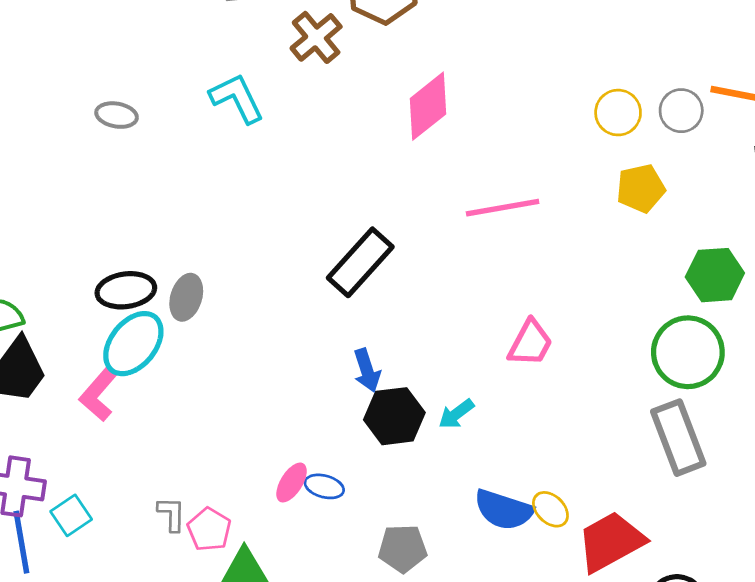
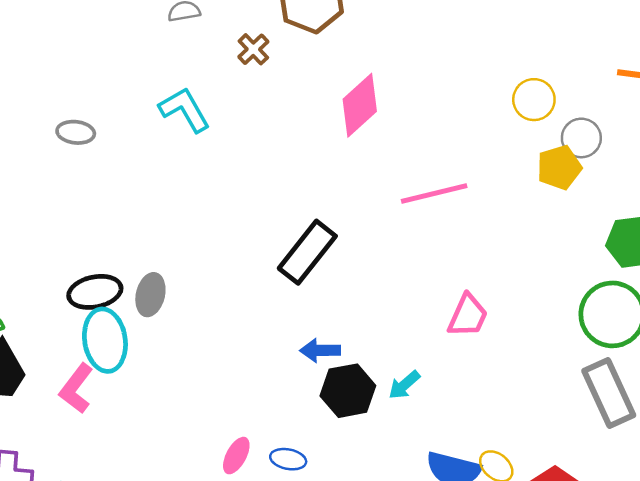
brown cross: (316, 37) -> (253, 49), size x0.7
gray circle: (681, 111) -> (581, 138), moved
cyan ellipse: (133, 344) -> (105, 340), turned -44
blue arrow: (367, 370) -> (320, 350), turned 111
pink ellipse: (292, 483) -> (236, 456), moved

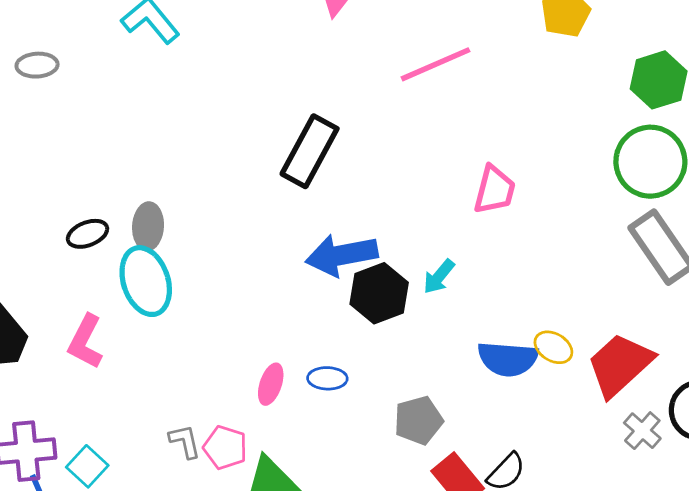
black ellipse: (95, 292) -> (88, 234), size x0.7
cyan ellipse: (105, 340) -> (146, 281), moved
blue arrow: (320, 350) -> (342, 255), size x1.6

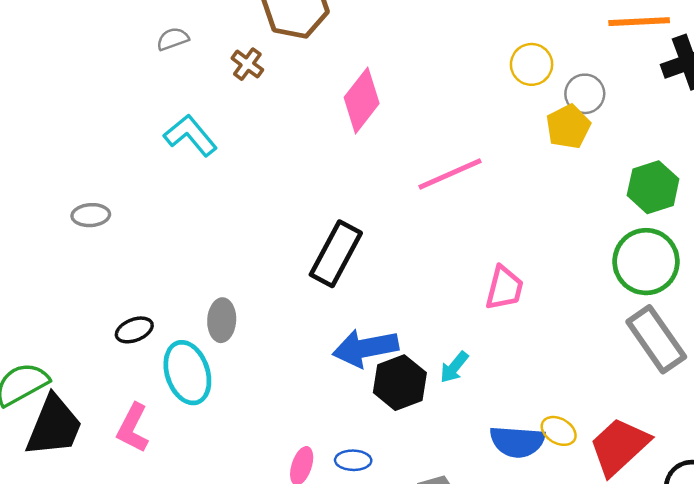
gray ellipse: (37, 65) -> (91, 215), moved
gray ellipse: (148, 226) -> (222, 320), moved

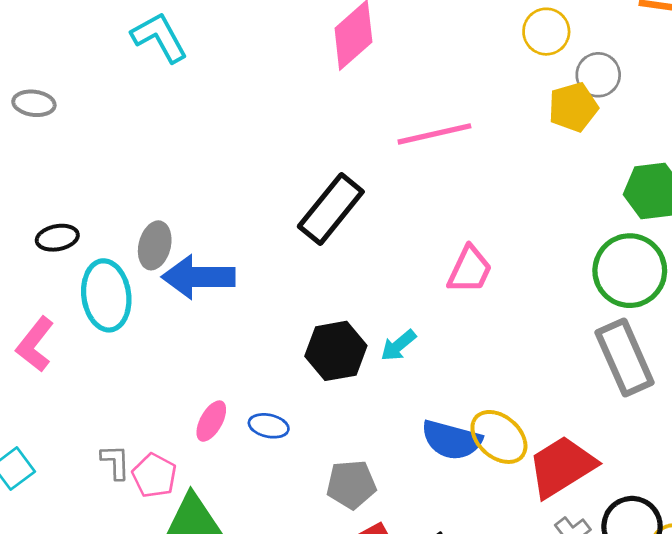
black rectangle: (336, 254) -> (331, 209), moved
blue arrow: (366, 348) -> (198, 277), moved
yellow ellipse: (559, 431) -> (499, 437), size x1.5

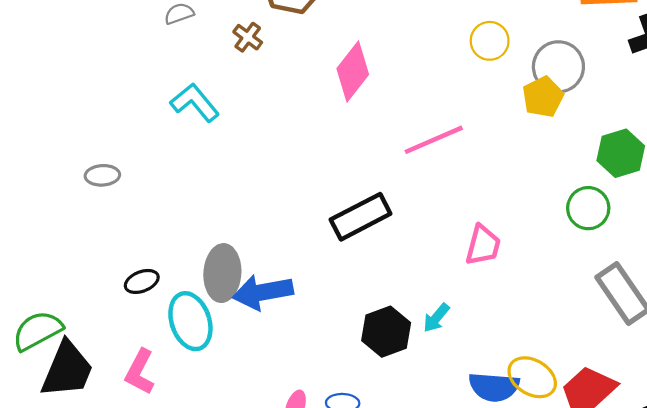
yellow circle: (546, 32) -> (490, 41), moved
gray circle: (598, 75) -> (558, 67), size x1.4
black rectangle: (331, 209) -> (361, 217), turned 34
gray ellipse: (155, 245) -> (222, 273), size x1.4
green circle: (630, 271) -> (588, 208), moved, size x0.7

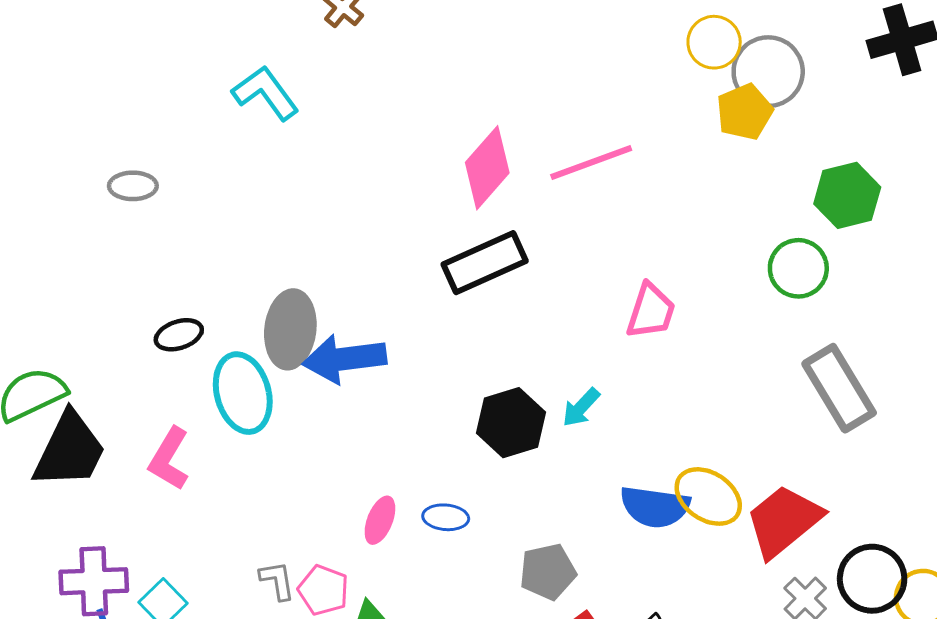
yellow circle: (490, 41) -> (714, 42), moved
pink diamond: (353, 71) -> (487, 168), moved

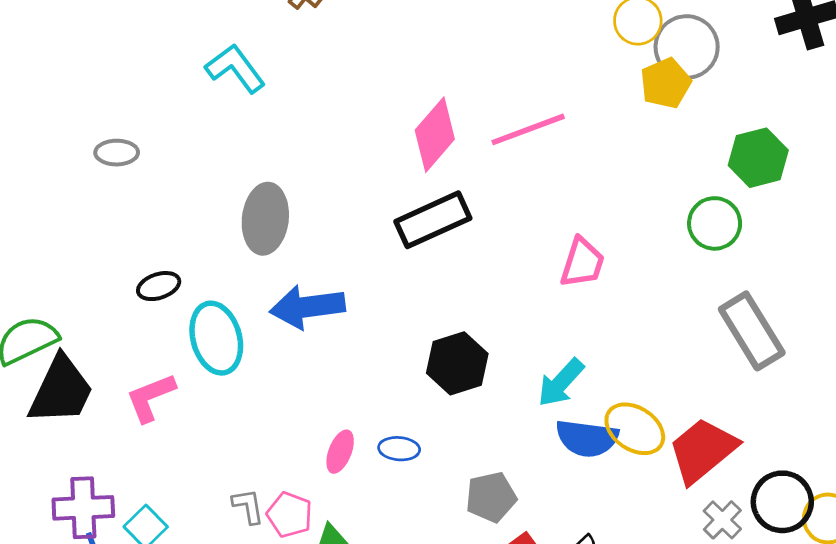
gray ellipse: (290, 329) -> (265, 219), moved
cyan arrow: (581, 407) -> (561, 383), moved, size x1.4
pink L-shape: (169, 459) -> (151, 398), turned 38

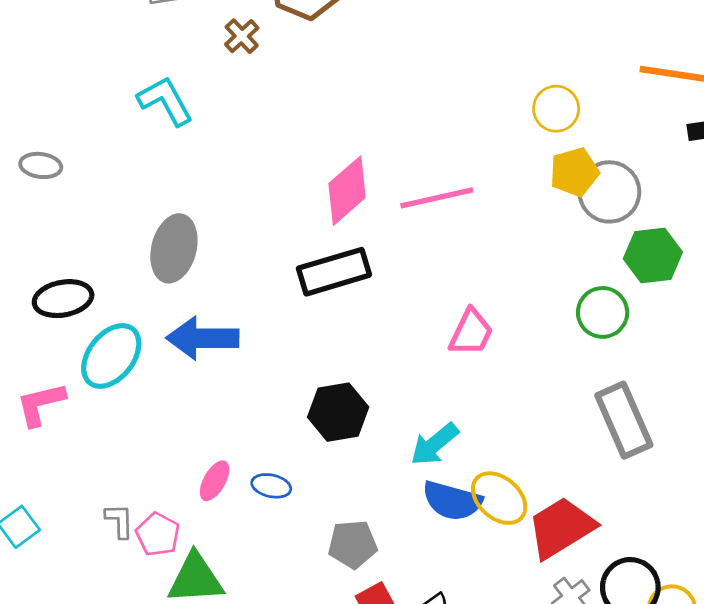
gray circle: (687, 47) -> (609, 192), moved
black ellipse: (159, 286) -> (63, 299), size x1.4
cyan ellipse: (216, 338) -> (111, 356), turned 46

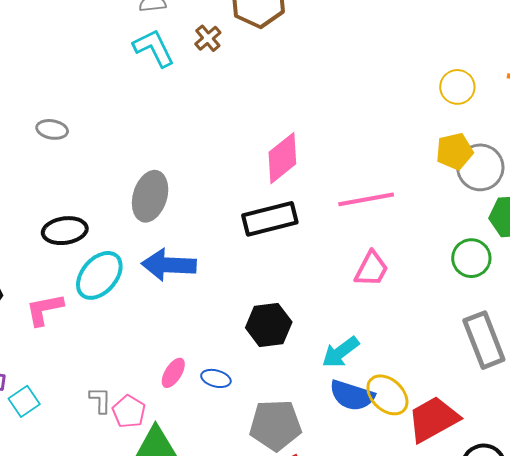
cyan L-shape: (165, 101) -> (154, 48), moved
yellow circle: (556, 109) -> (457, 87), moved
pink line: (437, 198) -> (366, 199), moved
gray pentagon: (353, 544) -> (275, 425), size x1.4

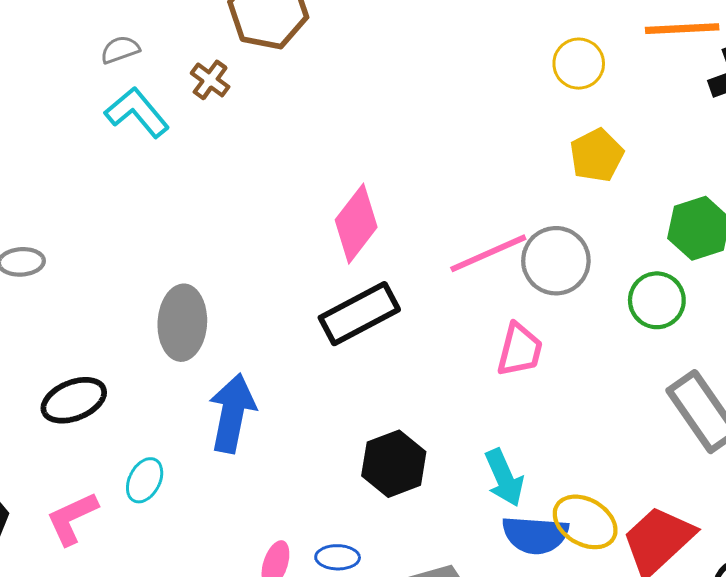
gray circle: (480, 167) -> (556, 261), moved
blue arrow: (169, 265) -> (232, 413), turned 112
cyan ellipse: (99, 275) -> (145, 480), moved, size x0.6
cyan arrow: (340, 352) -> (504, 478), turned -63

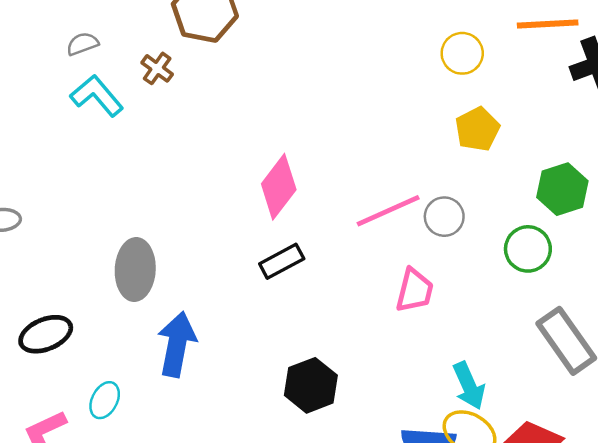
gray circle: (556, 261) -> (444, 217), size x0.7
black rectangle: (359, 314) -> (282, 261), size x0.7
cyan arrow: (504, 478) -> (469, 386), moved

